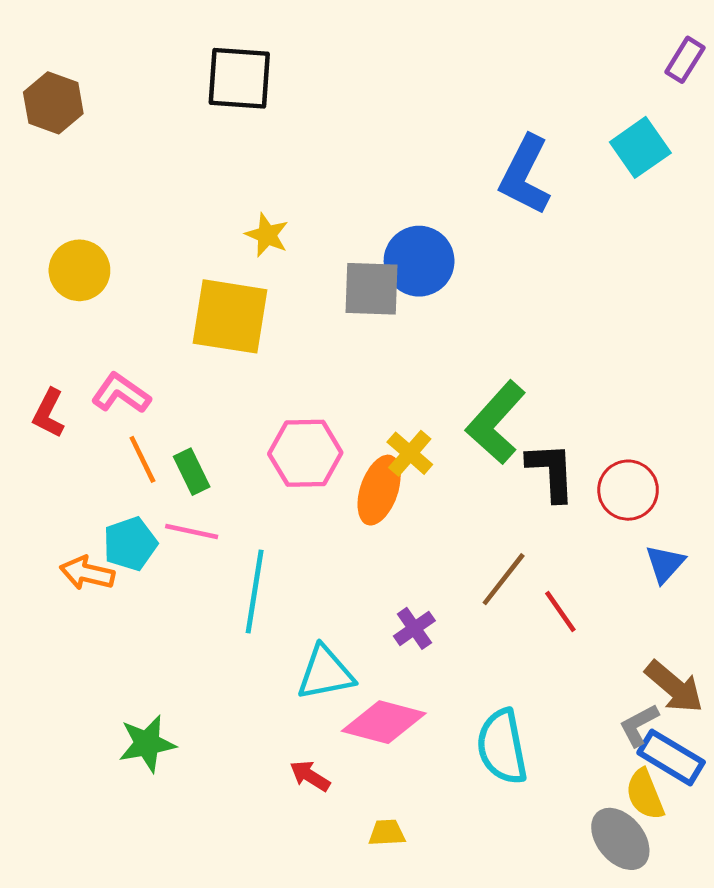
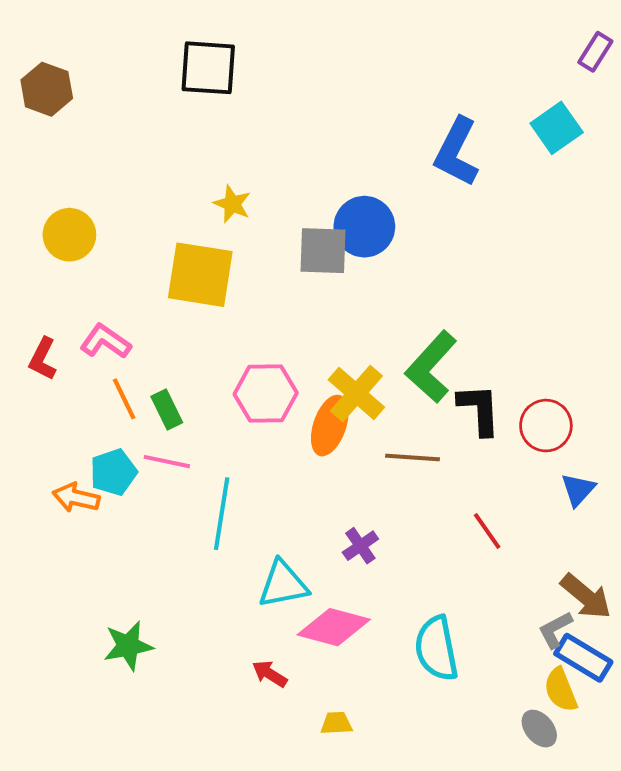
yellow cross: (410, 453) -> (356, 393), size x1.4
brown line: (504, 579) -> (412, 458), moved, turned 56
gray ellipse: (620, 839) -> (539, 729), size x0.7

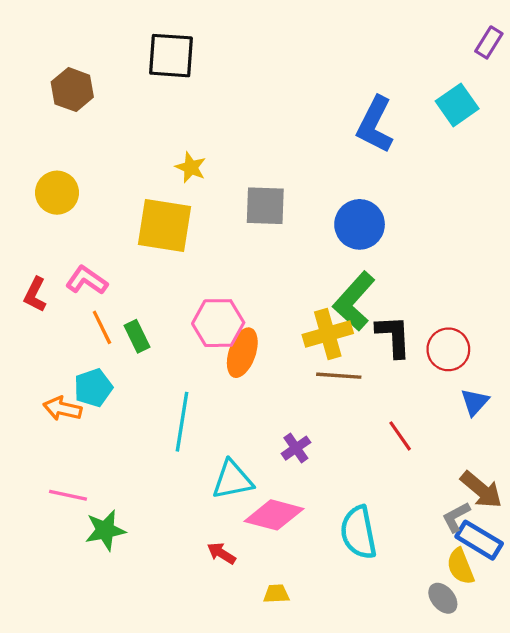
brown hexagon: (47, 89) -> (72, 90), moved
blue circle: (364, 227) -> (360, 224), moved
yellow cross: (356, 393) -> (328, 334), moved, turned 33
orange ellipse: (330, 426) -> (242, 353), moved
pink line: (167, 462) -> (68, 495), moved

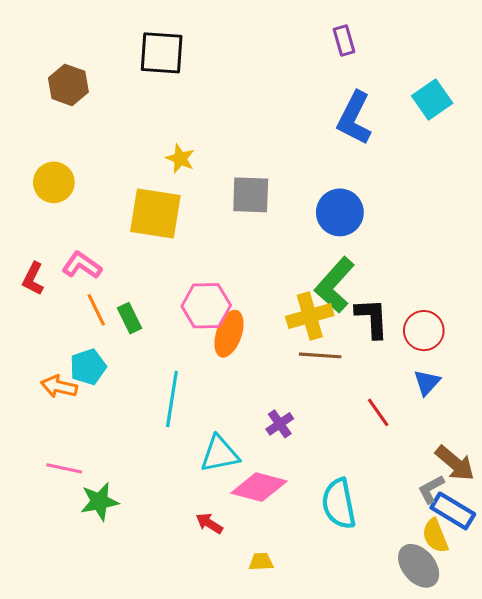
purple rectangle: (489, 42) -> (344, 40), moved, turned -48
blue triangle: (475, 402) -> (427, 382), moved
gray ellipse: (443, 598) -> (419, 566), size x1.5

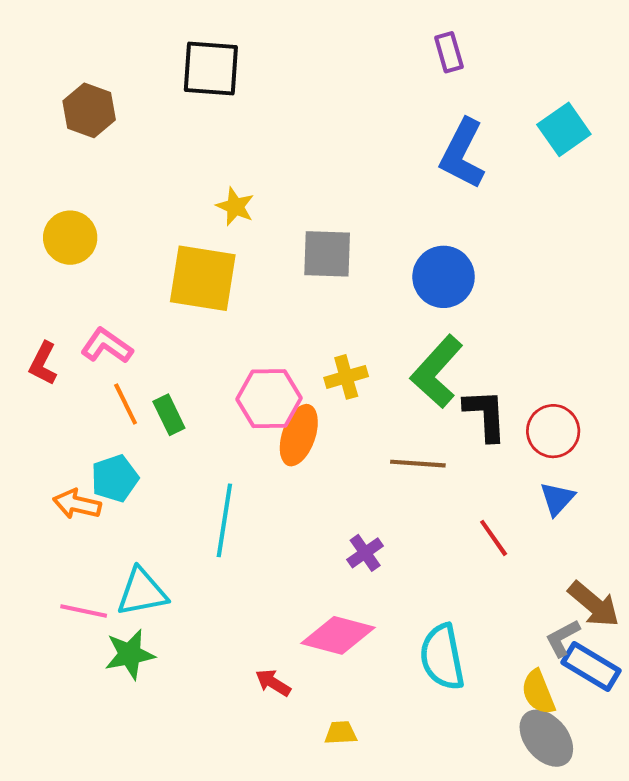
yellow cross: (310, 316) -> (346, 377), moved, size x0.7
cyan triangle: (220, 454) -> (142, 592), moved
yellow semicircle: (435, 536) -> (538, 692), moved

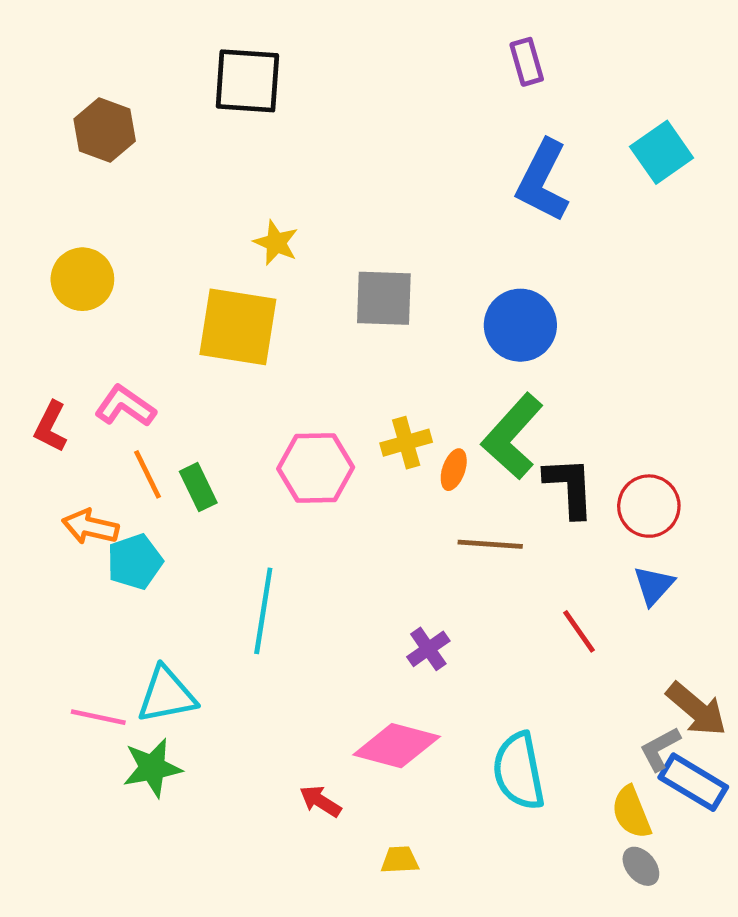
orange ellipse: (299, 435) -> (454, 470), moved, size x0.6
orange arrow: (77, 504) -> (90, 527), moved
gray ellipse: (546, 738) -> (641, 866), size x0.6

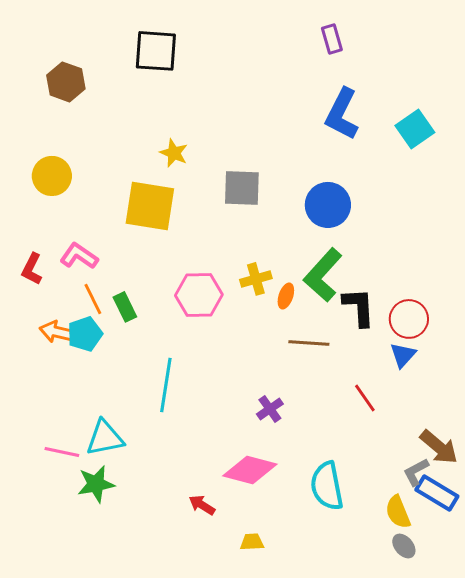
cyan square: (662, 152) -> (415, 129), moved
cyan pentagon: (135, 562) -> (85, 334), moved
blue triangle: (654, 585) -> (403, 355), moved

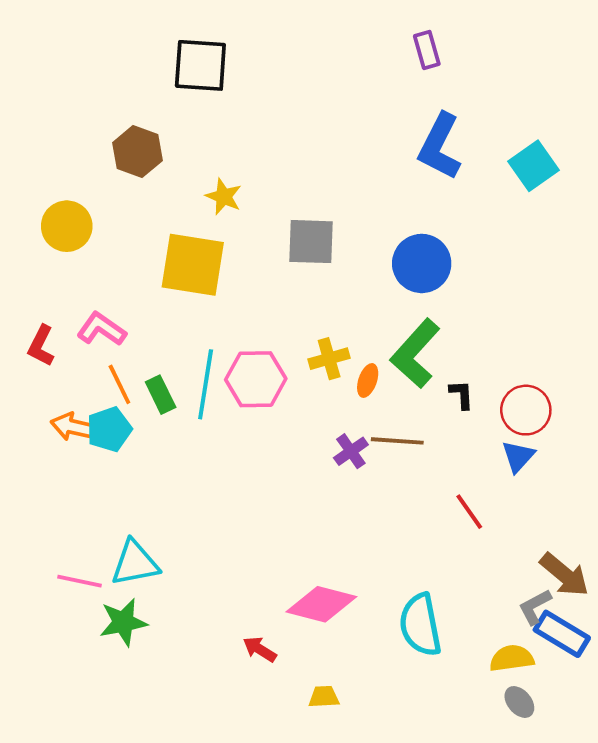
brown hexagon: (66, 82) -> (137, 152), moved
black L-shape: (359, 307) -> (462, 395), size x0.6
cyan line: (166, 385) -> (206, 384), moved
purple cross: (270, 409) -> (351, 451), moved
yellow semicircle: (398, 512) -> (512, 658), turned 104

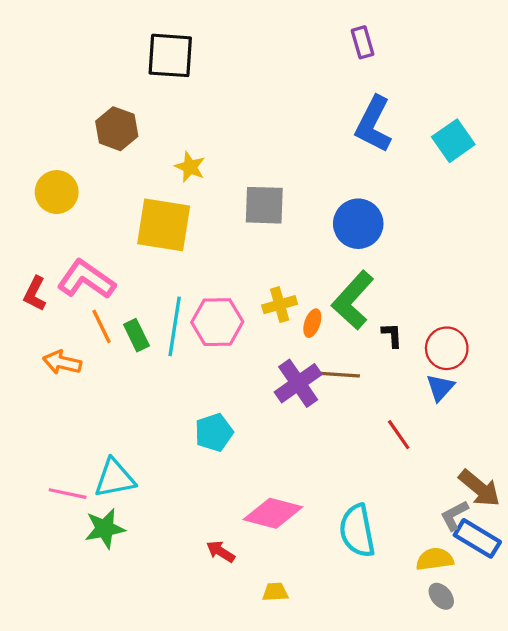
pink L-shape: (101, 329) -> (86, 279), size x1.4
cyan pentagon: (109, 429) -> (214, 432), moved
purple cross: (351, 451) -> (298, 383), size x1.6

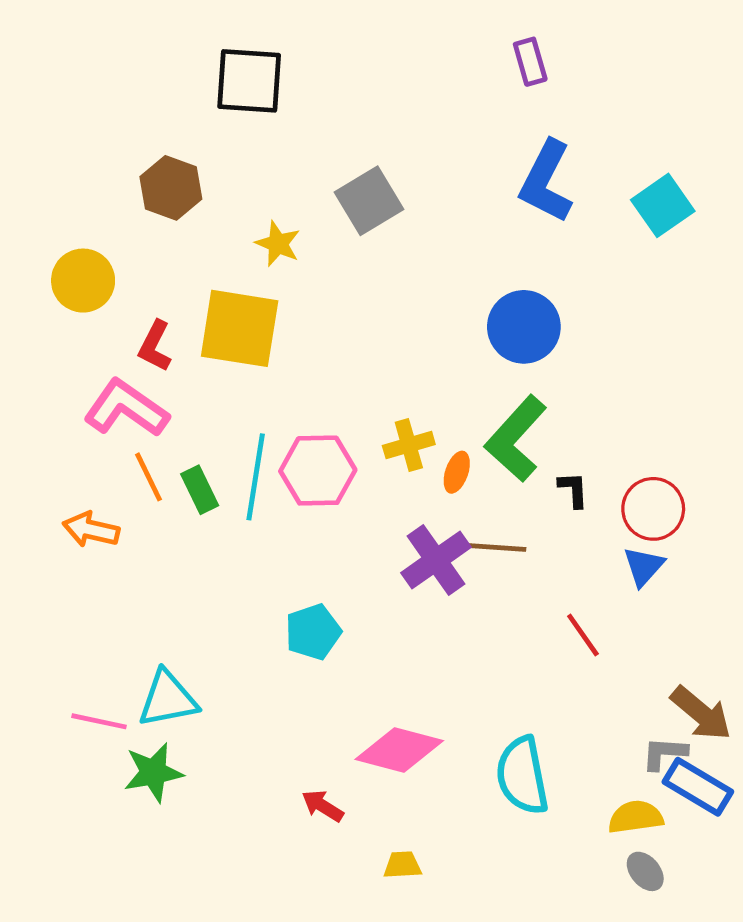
gray square: (264, 205) -> (369, 201), moved, turned -33
red L-shape: (35, 294) -> (155, 346), moved
gray L-shape: (454, 515) -> (664, 753), turned 32

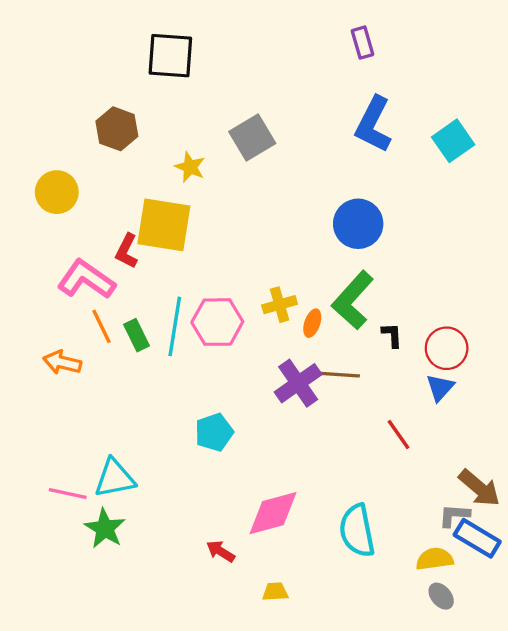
red L-shape: (155, 346) -> (127, 251), moved
pink diamond: (399, 750) -> (273, 513), turned -30
green star: (153, 772) -> (105, 528), turned -30

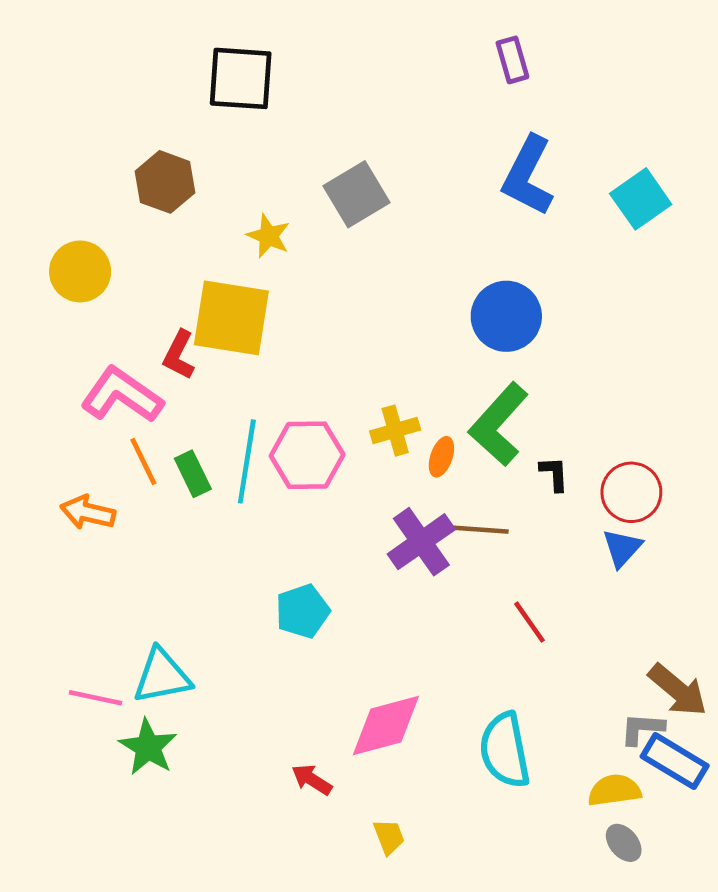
red line: (399, 435) -> (529, 622), moved
yellow trapezoid: (275, 592) -> (389, 837), turned 72

